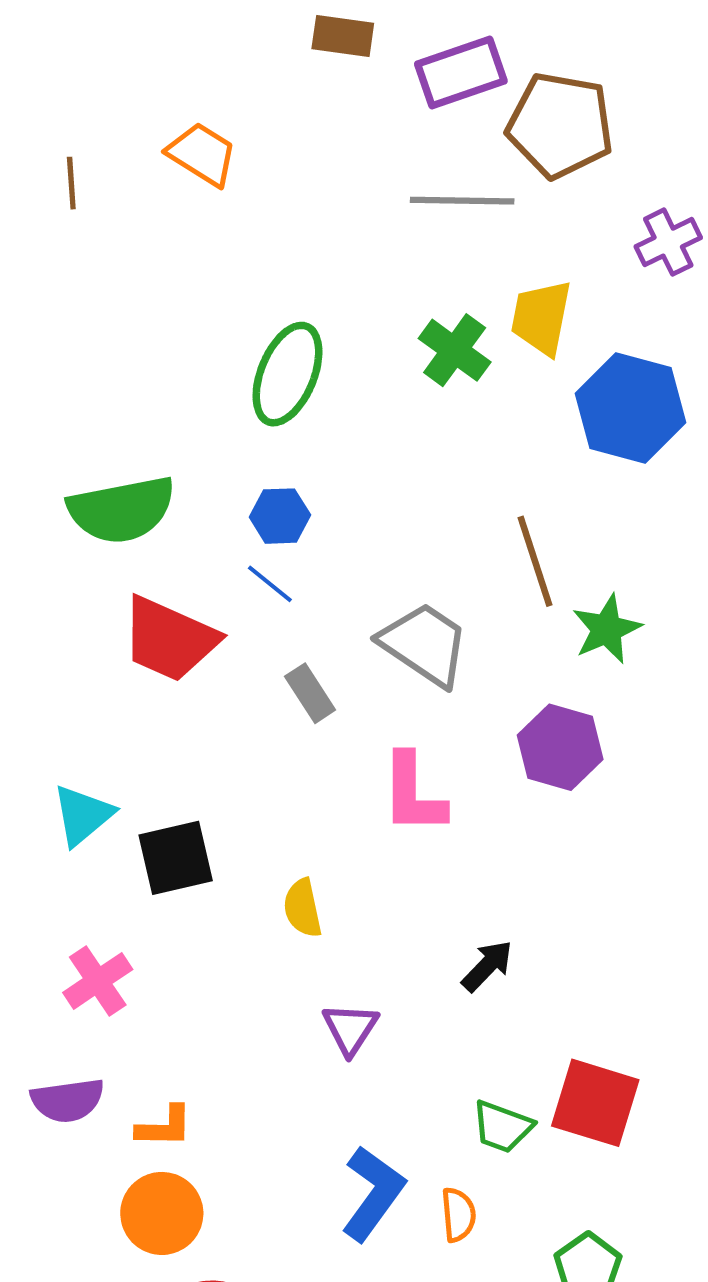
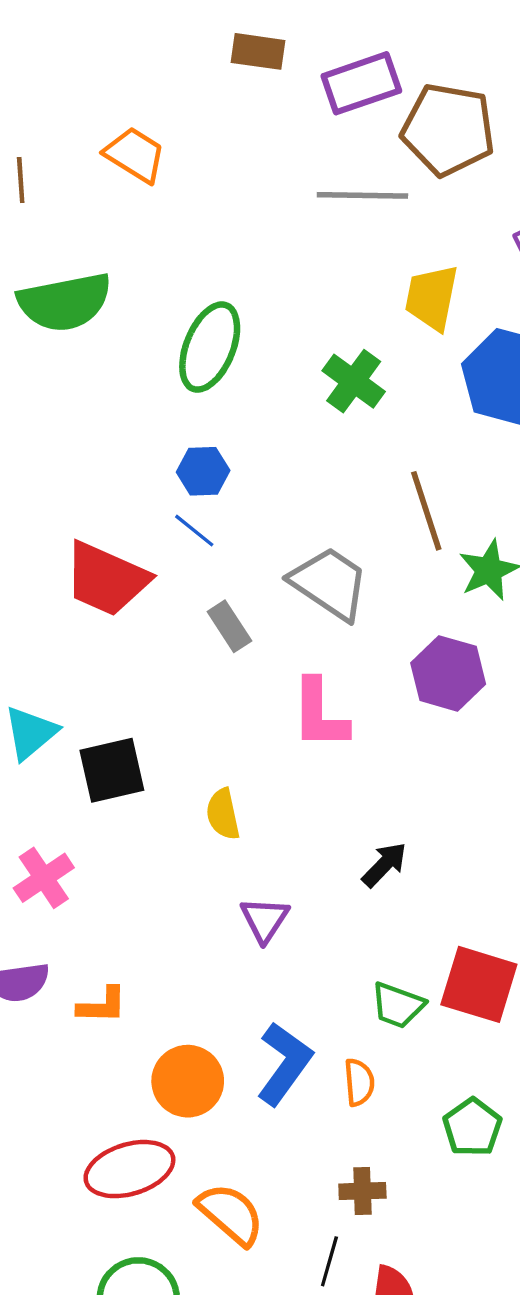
green cross: (455, 350) -> (354, 381), moved
green semicircle: (122, 510) -> (65, 302), moved
orange circle: (162, 1213) -> (188, 1081), moved

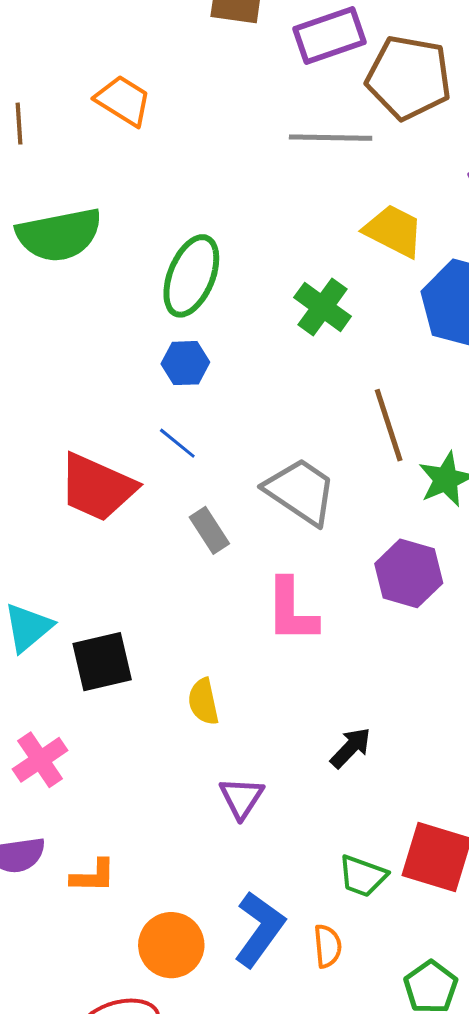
yellow trapezoid: (432, 298) -> (394, 231), turned 106
blue hexagon: (203, 471) -> (185, 363), moved

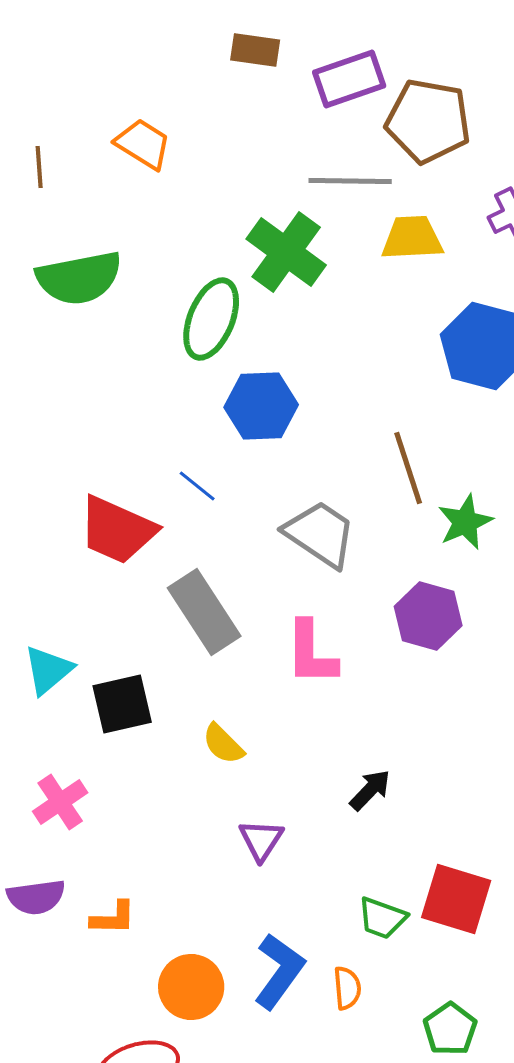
yellow trapezoid: (394, 231) -> (412, 238), moved, turned -30
green cross: (323, 307) -> (286, 252), moved, size x1.4
blue hexagon: (185, 363) -> (261, 406), moved, size x1.5
gray rectangle: (209, 530) -> (204, 612), moved, size x1.8
yellow semicircle: (203, 702) -> (223, 744), turned -33

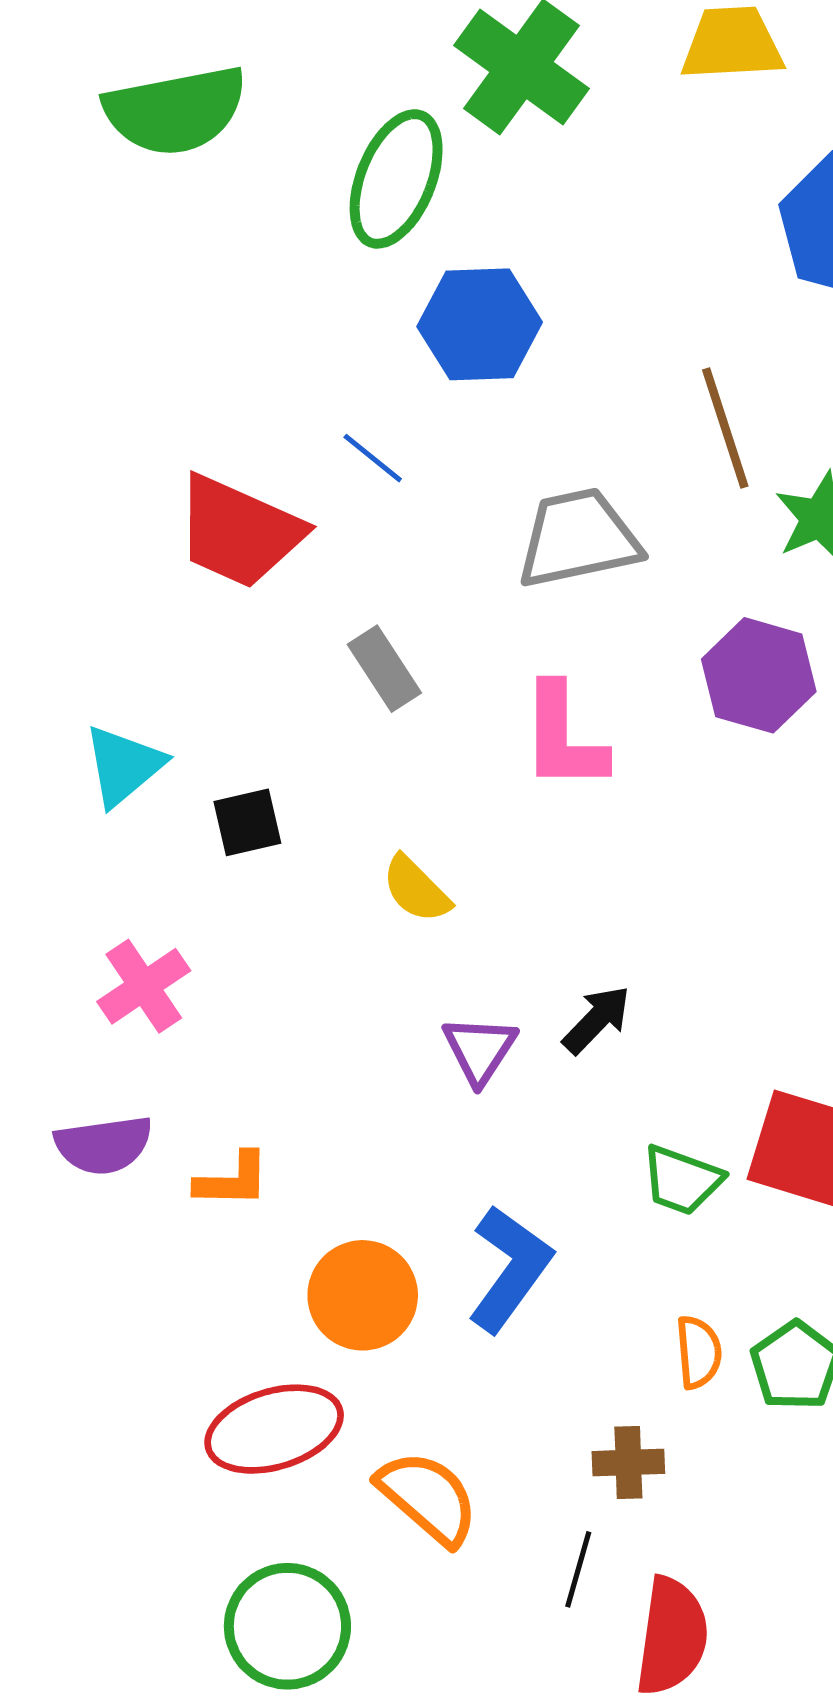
gray trapezoid: (320, 534) -> (578, 538), turned -46
gray rectangle: (204, 612) -> (384, 669), size x0.6
black square: (122, 704) -> (247, 822), size x0.7
black arrow: (370, 790) -> (597, 1020), moved
orange semicircle: (347, 988) -> (699, 1352), moved

